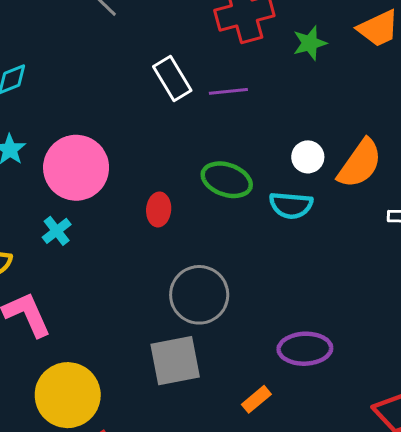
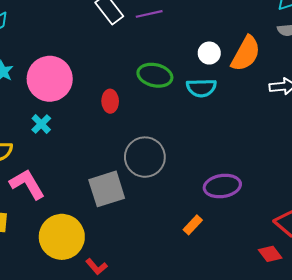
gray square: (175, 361) -> (107, 189), moved

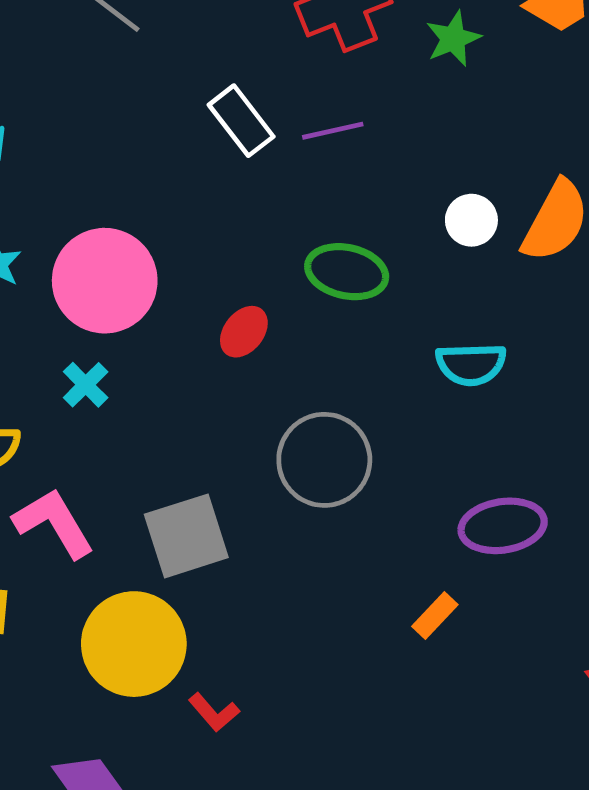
cyan semicircle: (201, 88) -> (471, 364), moved
red ellipse: (110, 101) -> (244, 332), turned 40
gray square: (107, 189) -> (186, 536), moved

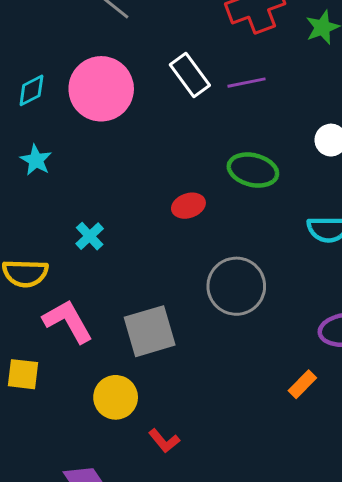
pink circle: (105, 281) -> (101, 89), moved
red ellipse: (244, 332) -> (188, 206), turned 32
yellow circle: (134, 644) -> (116, 397), size x0.7

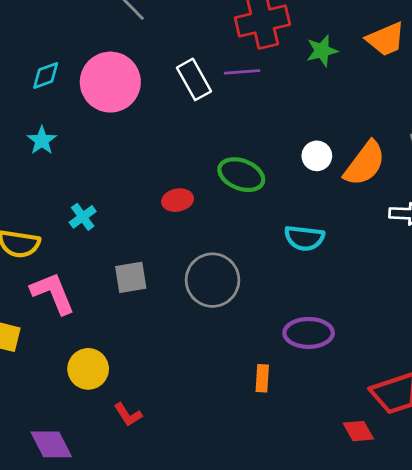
purple line: (247, 83) -> (242, 72), moved
gray square: (150, 331) -> (131, 277), moved, size x0.7
orange rectangle: (302, 384) -> (262, 378), turned -48

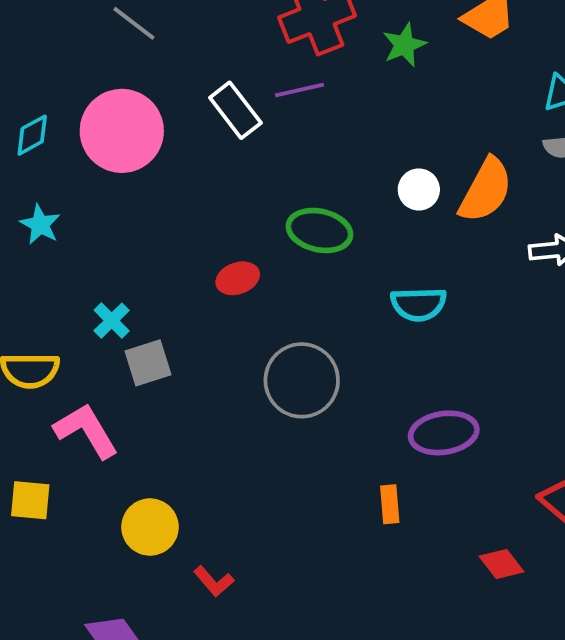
gray square: (131, 277) -> (148, 363), moved
red diamond: (358, 431) -> (501, 564), moved

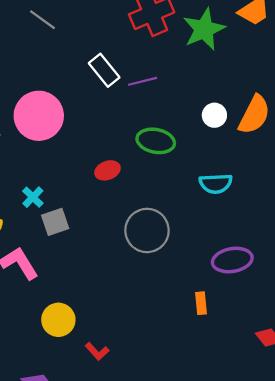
green star: (404, 45) -> (204, 29), size x1.6
purple line: (299, 90) -> (143, 81), moved
pink circle: (122, 131) -> (39, 116), moved

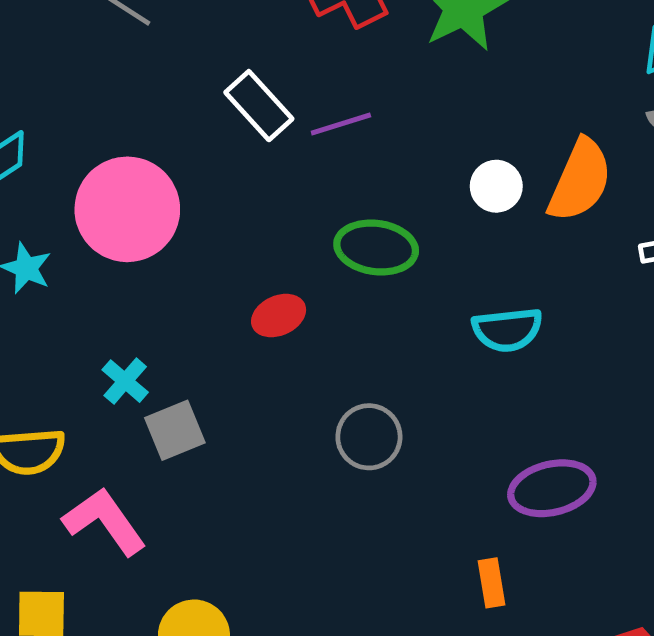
gray circle: (147, 230) -> (369, 437), size x0.7

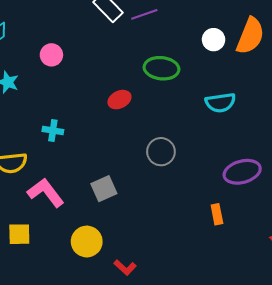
pink circle: (127, 209) -> (51, 55), size x0.5
cyan cross: (125, 381) -> (53, 131), turned -30
gray square: (175, 430) -> (104, 189), moved

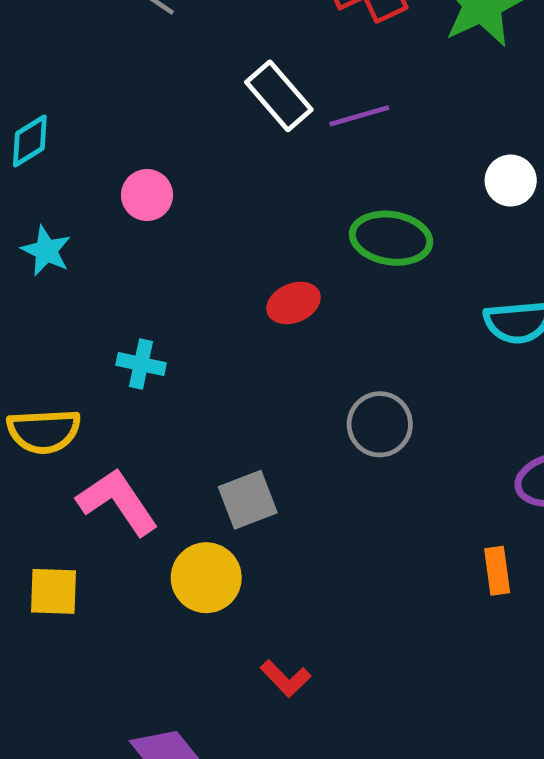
yellow circle: (87, 242) -> (206, 578), moved

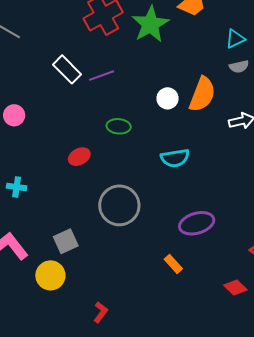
green ellipse: (391, 238) -> (119, 126), size x0.7
gray circle: (380, 424) -> (119, 205), size x1.5
orange rectangle: (497, 571) -> (173, 264), turned -30
red L-shape: (286, 678) -> (101, 312), moved, turned -95

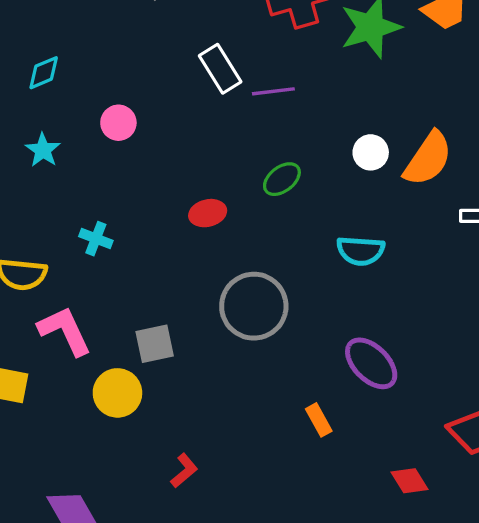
green ellipse: (119, 126) -> (282, 179), turned -55
purple ellipse: (197, 223) -> (371, 363), turned 48

